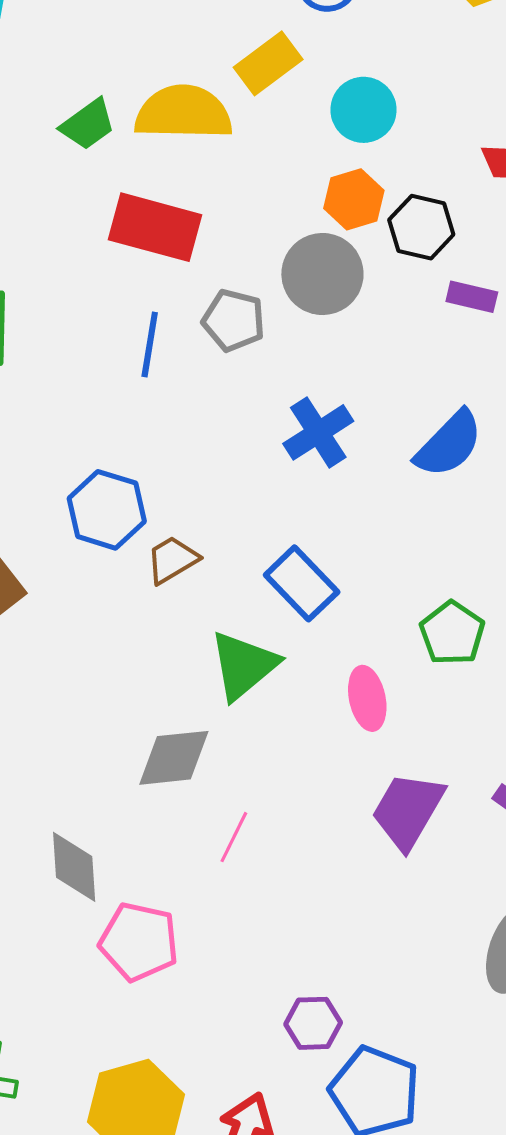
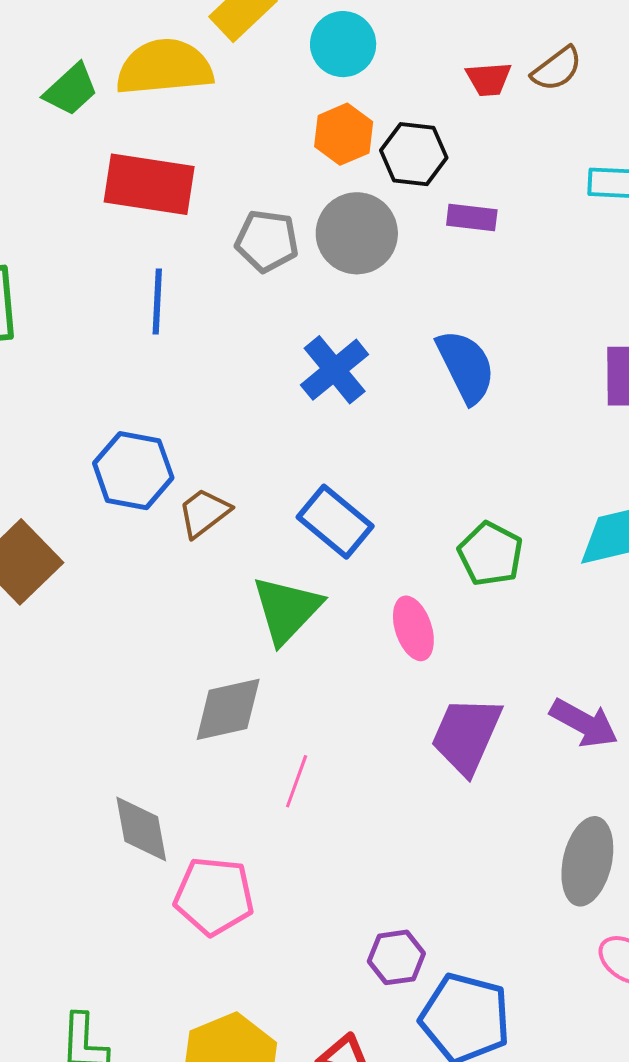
gray circle: (322, 274) -> (357, 233), moved
gray pentagon: (234, 320) -> (267, 241), moved
blue semicircle: (449, 444) -> (466, 366), turned -64

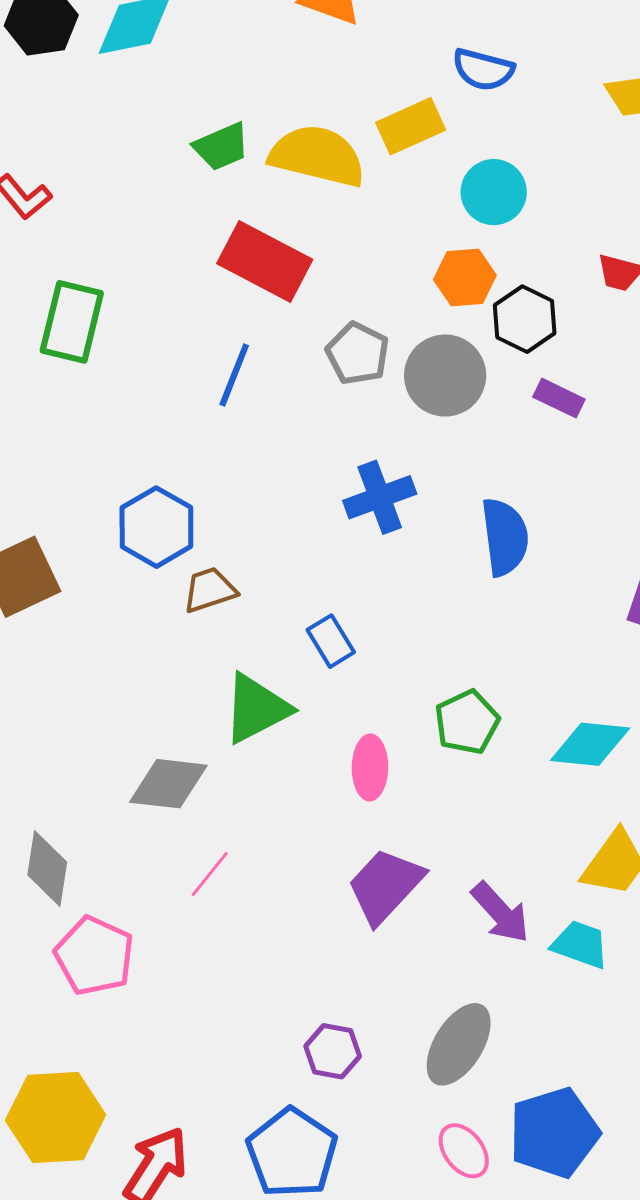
blue rectangle: (335, 522) -> (331, 641), size x0.7
purple hexagon: (396, 957) -> (333, 1051), moved

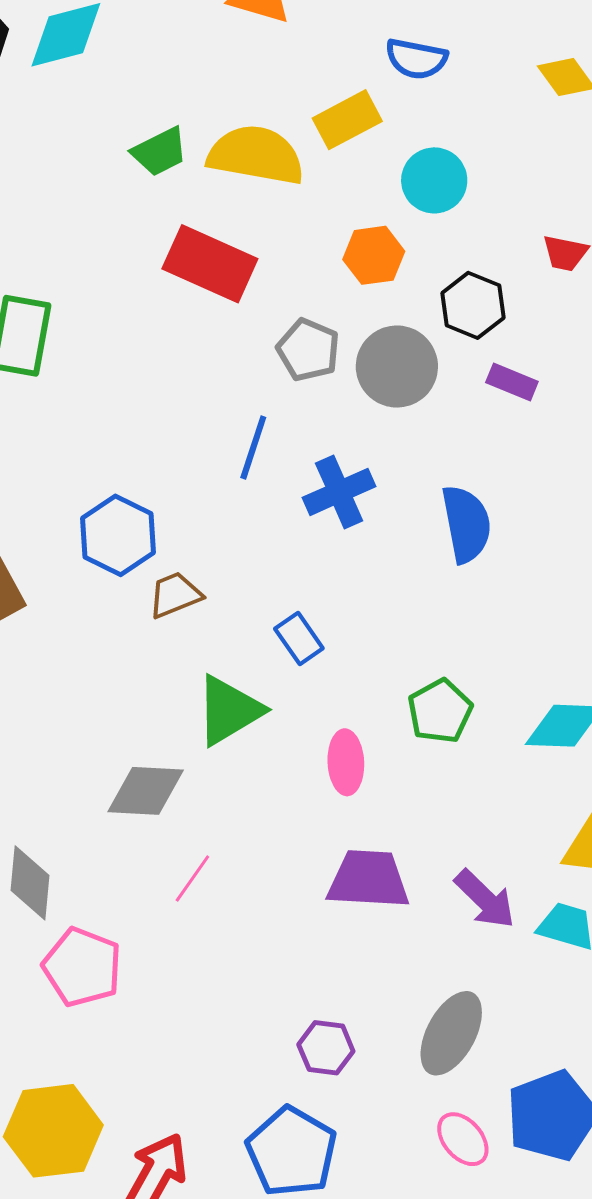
orange hexagon: (465, 277) -> (374, 255), moved
blue line: (234, 375) -> (253, 447), moved
purple trapezoid: (385, 886) -> (368, 879), turned 54

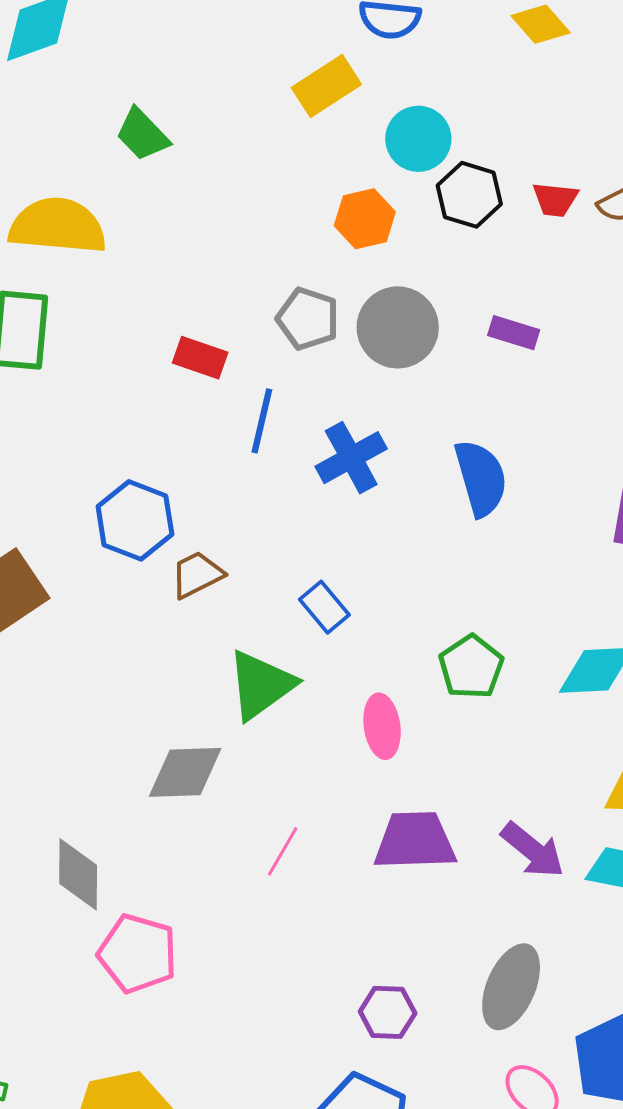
green trapezoid: (160, 152) -> (142, 135), turned 78
yellow semicircle: (256, 155) -> (58, 226), moved
red rectangle: (210, 264) -> (200, 358), moved, size x0.6
black hexagon: (473, 305) -> (469, 195), moved
pink line: (192, 878) -> (283, 851), moved

